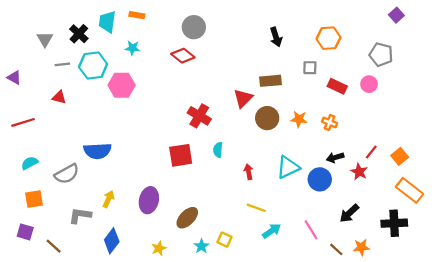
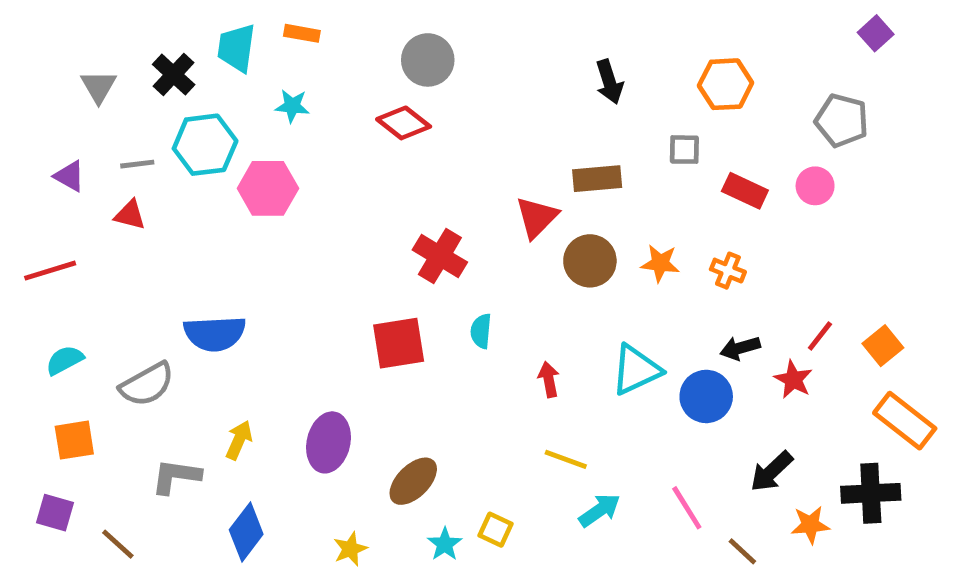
gray line: (62, 64) -> (137, 164), moved
purple triangle: (14, 78) -> (69, 176), moved
orange star: (361, 247) -> (810, 525), moved

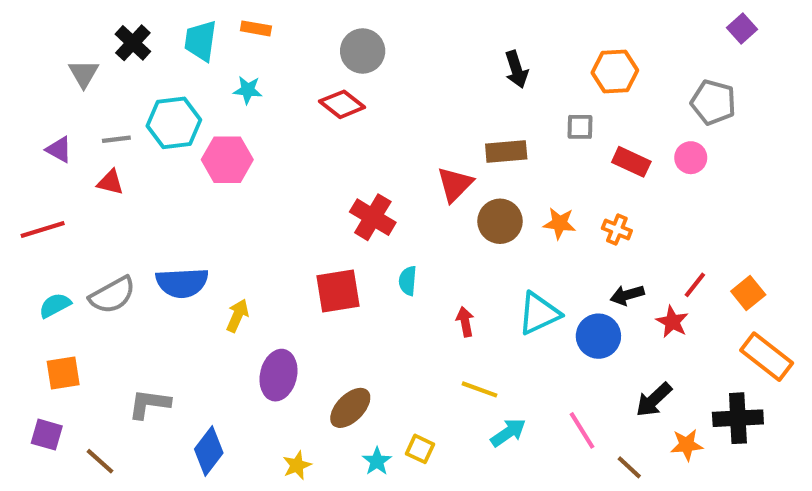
black cross: (174, 74) -> (133, 43), moved
gray semicircle: (147, 384) -> (112, 295), moved
yellow arrow: (239, 440) -> (237, 316), moved

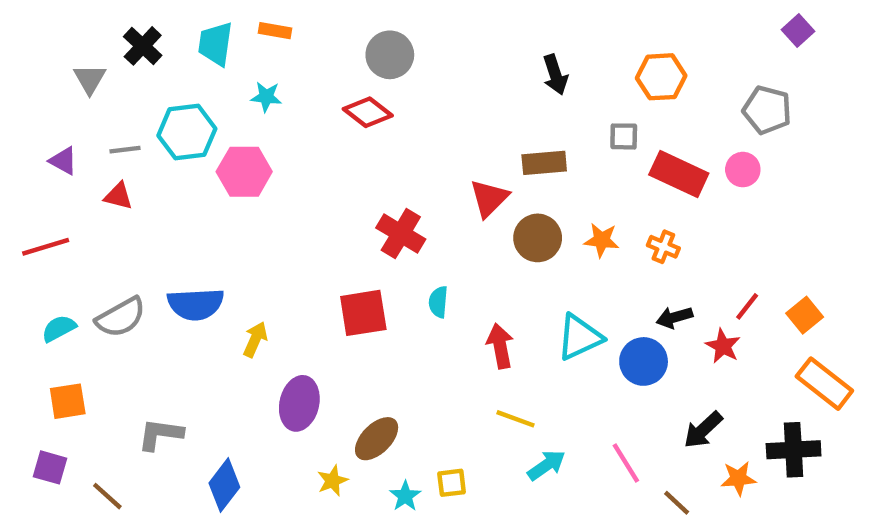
red rectangle: (631, 162) -> (679, 174), size x1.4
red arrow: (465, 322) -> (500, 346), size x1.4
yellow square: (420, 449) -> (452, 483), turned -32
yellow star: (297, 465) -> (332, 481), moved

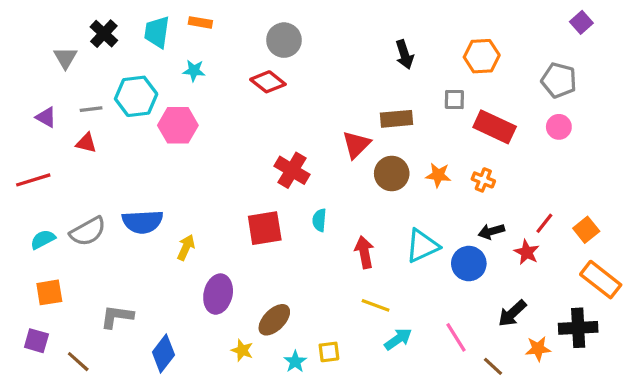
pink circle: (743, 170) -> (559, 127), moved
yellow star: (332, 481) -> (242, 350), turned -30

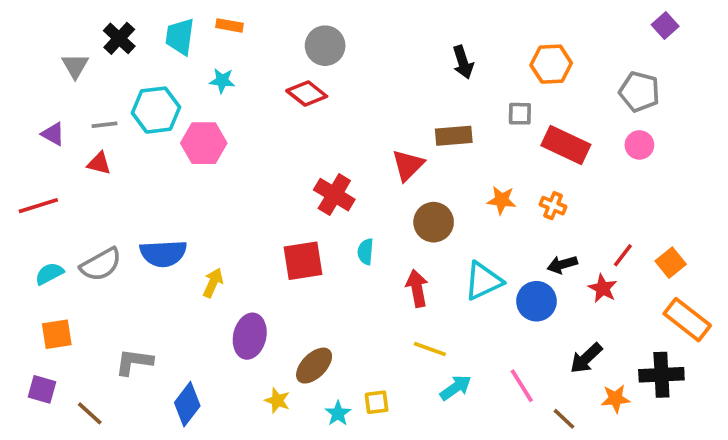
brown circle: (392, 173) -> (434, 222), moved

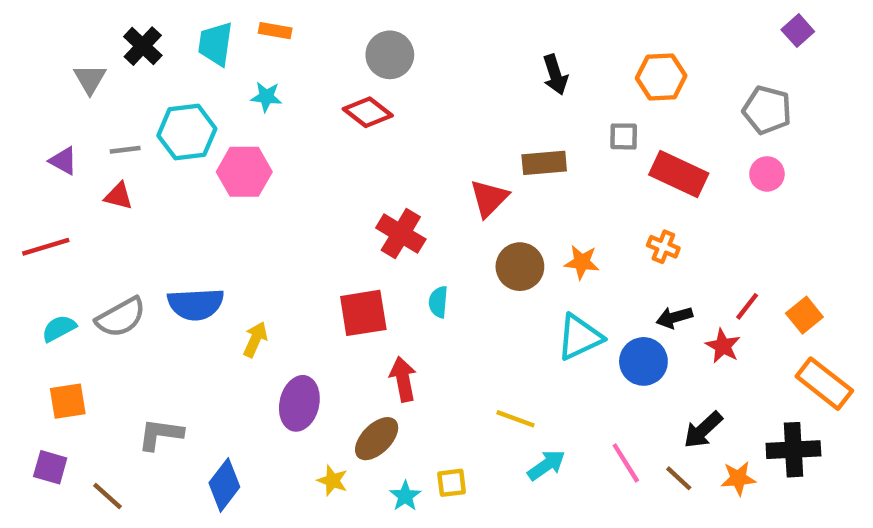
orange star: (502, 200) -> (582, 262), moved
red arrow: (417, 288) -> (403, 379), moved
brown line: (564, 419) -> (679, 478), moved

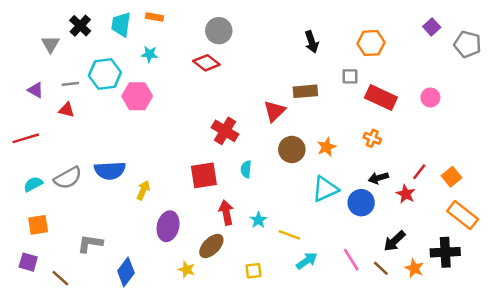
purple square: (798, 31) -> (432, 27), moved
gray pentagon: (767, 110) -> (468, 44), moved
orange star: (582, 262) -> (326, 147), turned -30
orange star: (738, 478) -> (414, 268), turned 30
cyan star: (405, 496) -> (258, 220), moved

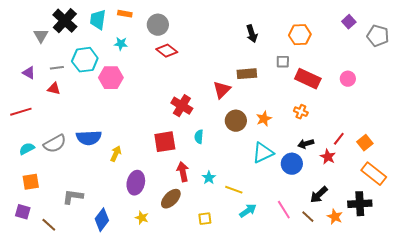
black cross: (80, 26) -> (65, 21), size x1.4
gray circle: (219, 31) -> (158, 25), moved
yellow star: (187, 270) -> (142, 218), moved

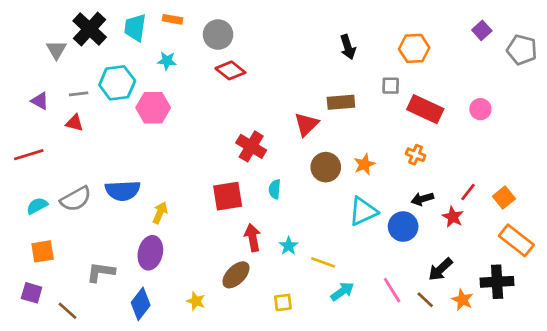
purple ellipse: (136, 183) -> (150, 253), moved

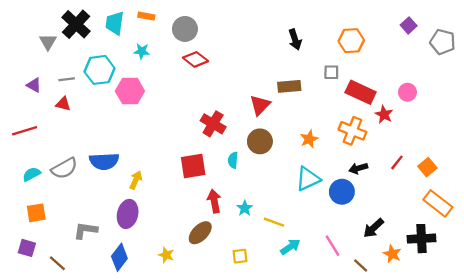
orange cross: (416, 155) -> (352, 131), size x1.6
brown circle: (326, 167) -> (260, 141), moved
red star: (453, 217) -> (384, 114), moved
brown line: (425, 300) -> (361, 266), moved

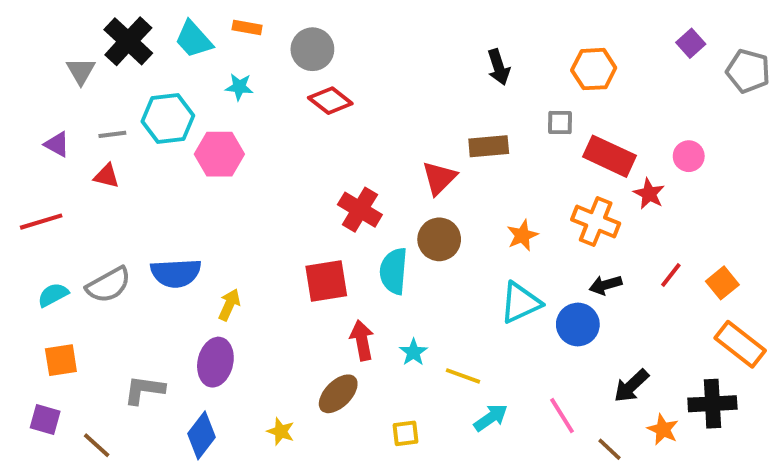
cyan trapezoid: (115, 23) -> (194, 39), turned -50
cyan semicircle: (233, 160) -> (394, 271), size x1.6

